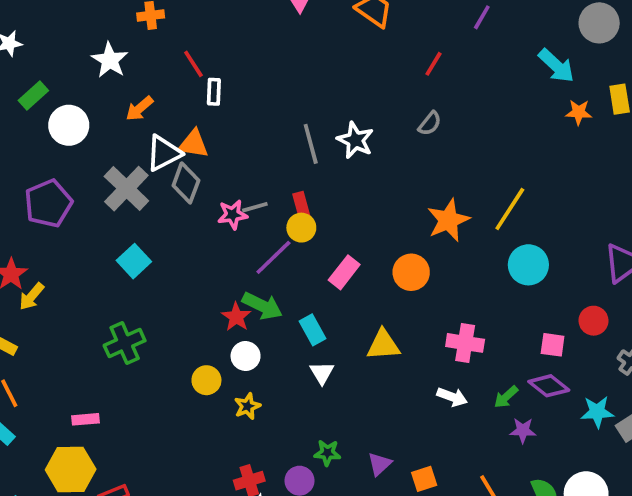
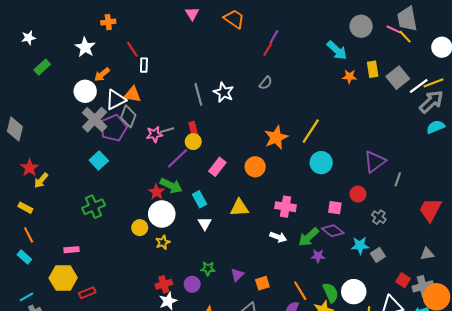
purple line: (482, 17) -> (274, 37), moved
white circle: (69, 125) -> (85, 91), moved
purple pentagon: (48, 203) -> (113, 128), moved
white circle: (246, 356) -> (162, 214), size x1.6
green arrow: (506, 397) -> (309, 237), size x1.5

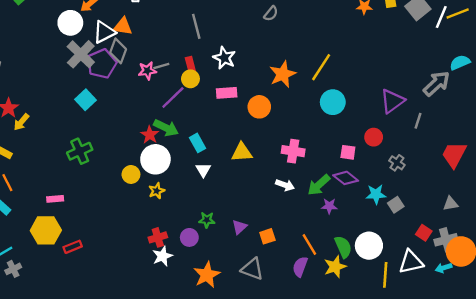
white line: (419, 86) -> (441, 17), turned -30
white star: (224, 92) -> (224, 58), moved
gray arrow: (431, 102) -> (437, 83), moved
pink rectangle: (217, 167) -> (227, 93), moved, turned 48

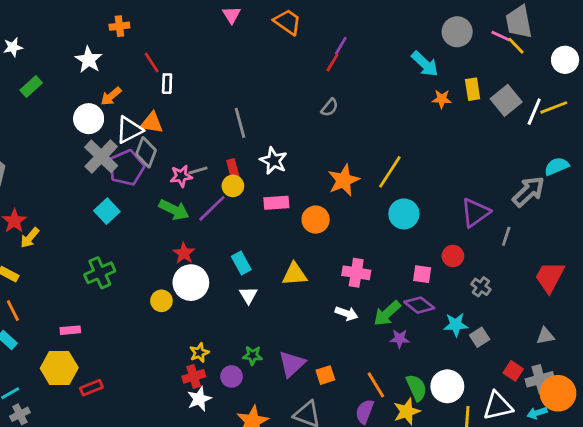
green arrow: (166, 128) -> (174, 210), moved
yellow star: (157, 191) -> (199, 353), moved
purple triangle: (239, 227) -> (292, 364), size x1.5

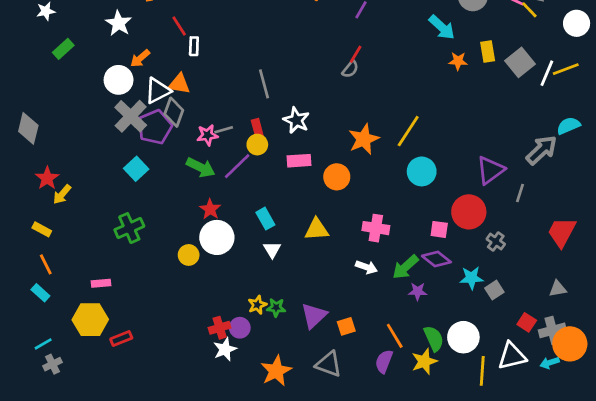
red line: (332, 63) -> (356, 54), moved
red circle: (453, 256) -> (469, 212), size x1.6
yellow star: (199, 353) -> (257, 305), moved
purple circle: (232, 376) -> (240, 328), moved

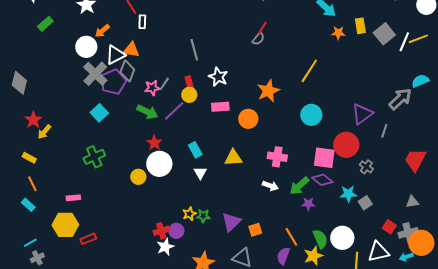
gray line: (224, 130) -> (164, 84), turned -40
yellow line: (408, 131) -> (309, 71), moved
pink square: (439, 229) -> (324, 158), size x1.6

